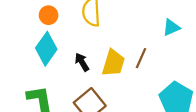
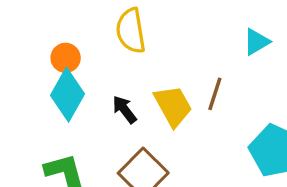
orange circle: (49, 15) -> (66, 58), moved
yellow trapezoid: (113, 63) -> (173, 106), turned -40

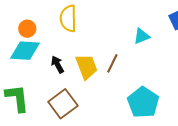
cyan diamond: (67, 95) -> (25, 51), turned 56

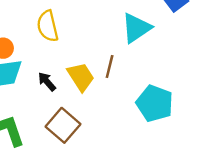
cyan triangle: (142, 36) -> (136, 28), size x1.6

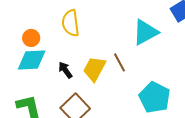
brown line: (110, 66) -> (120, 62), turned -48
yellow trapezoid: (81, 77) -> (94, 69), turned -124

